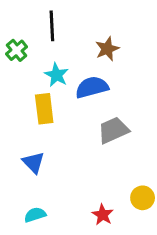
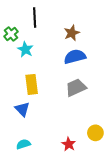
cyan star: (57, 75) -> (25, 49), moved
blue semicircle: (92, 87) -> (75, 57), moved
yellow rectangle: (44, 109) -> (32, 84), moved

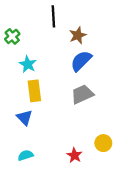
black line: (35, 18) -> (53, 16), moved
cyan star: (25, 49) -> (28, 64), moved
blue semicircle: (75, 57) -> (81, 61), turned -30

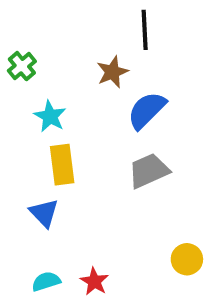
black line: (53, 16) -> (145, 30), moved
brown star: (78, 35) -> (112, 72), moved
red star: (74, 155) -> (94, 281), moved

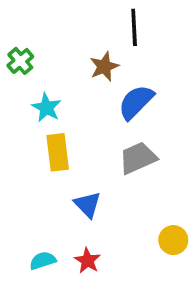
blue triangle: (44, 213) -> (87, 205), moved

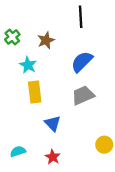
brown star: (104, 67) -> (46, 40), moved
cyan semicircle: (43, 261) -> (18, 151), moved

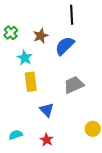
blue semicircle: (82, 62) -> (65, 46), moved

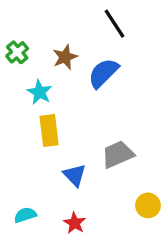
black line: (72, 15) -> (114, 24), turned -30
gray trapezoid: (74, 85) -> (118, 154), moved

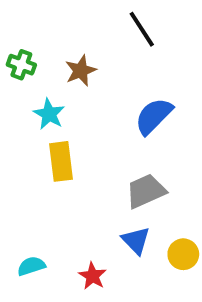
green cross: (17, 52) -> (21, 65), turned -30
blue semicircle: (103, 73) -> (154, 116), moved
blue triangle: (75, 175) -> (136, 240), moved

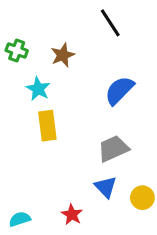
cyan semicircle: (31, 266) -> (20, 219), moved

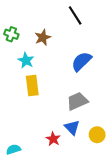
red star: (72, 215) -> (53, 139), moved

